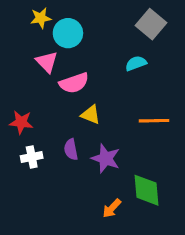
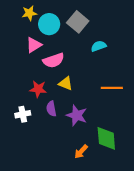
gray square: (151, 24) -> (78, 22), moved
pink triangle: (47, 62) -> (34, 45), turned 42
red star: (21, 122) -> (38, 89), moved

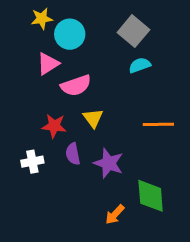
gray square: (78, 22) -> (133, 31), moved
yellow triangle: (66, 83) -> (93, 118), turned 32

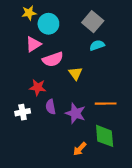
yellow triangle: (93, 118) -> (75, 73), moved
orange line: (158, 124) -> (106, 104), moved

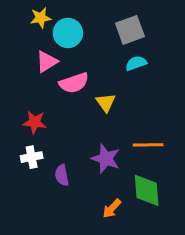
gray square: (93, 22) -> (130, 30), turned 30
red star: (38, 87) -> (35, 122), moved
purple semicircle: (51, 107) -> (62, 175), moved

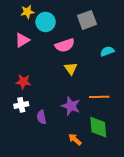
pink triangle: (47, 62) -> (22, 40), moved
cyan semicircle: (136, 63) -> (107, 51), moved
pink semicircle: (74, 83) -> (65, 45), moved
orange arrow: (112, 209) -> (75, 139), turned 88

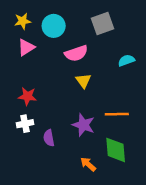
yellow star: (27, 12) -> (23, 21), moved

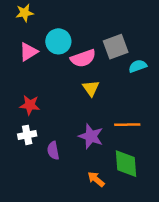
yellow star: (23, 21) -> (25, 13), moved
gray square: (103, 24) -> (116, 47), moved
cyan circle: (54, 26) -> (58, 41), moved

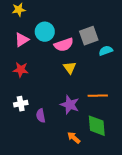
red star: (30, 105) -> (21, 70), moved

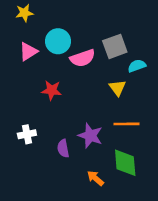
yellow triangle: (70, 68) -> (117, 88), moved
red star: (21, 70) -> (52, 90), moved
purple semicircle: (41, 116) -> (63, 148), moved

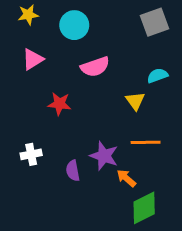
cyan circle: (58, 41) -> (74, 25), moved
gray square: (115, 46) -> (154, 22), moved
green diamond: (125, 163) -> (144, 208), moved, turned 68
orange arrow: (95, 178) -> (126, 178), moved

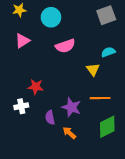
red star: (59, 104) -> (36, 87), moved
orange arrow: (126, 178) -> (69, 133), moved
green diamond: (144, 208) -> (107, 127), moved

